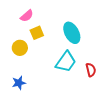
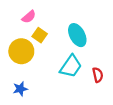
yellow square: (37, 33) -> (40, 35), turned -32
yellow circle: (20, 48) -> (21, 51), size x1.5

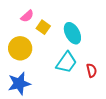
yellow square: (40, 35) -> (43, 27), moved
blue star: (20, 89) -> (19, 84), size x1.6

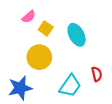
yellow circle: (20, 48) -> (39, 57), moved
cyan trapezoid: (66, 62) -> (70, 86), moved

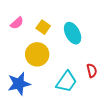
pink semicircle: (29, 17) -> (17, 23), moved

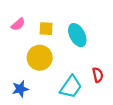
yellow square: (43, 27) -> (46, 29), turned -32
blue star: (19, 84) -> (20, 89), size x0.7

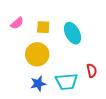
cyan trapezoid: (71, 87) -> (66, 82), turned 50
blue star: (20, 89) -> (38, 84), moved

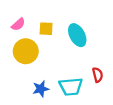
yellow circle: (37, 54) -> (26, 51), moved

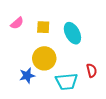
yellow circle: (26, 51) -> (44, 58), moved
blue star: (41, 89) -> (27, 76), moved

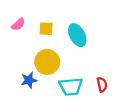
red semicircle: (92, 70) -> (102, 84), moved

